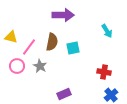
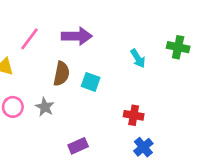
pink line: (29, 47) -> (29, 39), moved
cyan square: (73, 48) -> (91, 82), turned 32

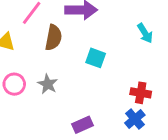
brown semicircle: (61, 74) -> (53, 38), moved
blue cross: (143, 147) -> (135, 119), moved

